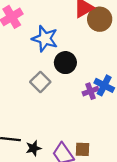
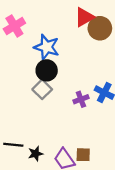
black circle: (65, 63) -> (47, 70), moved
purple cross: (91, 91) -> (81, 99), moved

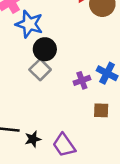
blue star: (47, 47) -> (29, 24), moved
brown square: (83, 155) -> (101, 110), moved

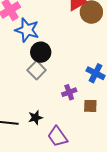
purple cross: (82, 80) -> (69, 92), moved
black star: (33, 139) -> (35, 118), moved

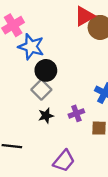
black star: (35, 118) -> (46, 116), moved
purple trapezoid: (58, 137) -> (64, 161), turned -105

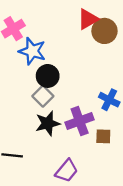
purple cross: (76, 113) -> (80, 121), size x1.6
black star: (46, 116) -> (48, 123), size x1.5

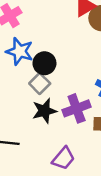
blue star: (32, 51) -> (20, 51), moved

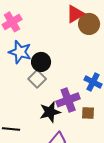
black star: (44, 111) -> (50, 112), moved

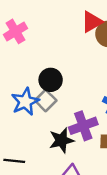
blue star: (20, 52) -> (25, 102), moved, turned 30

